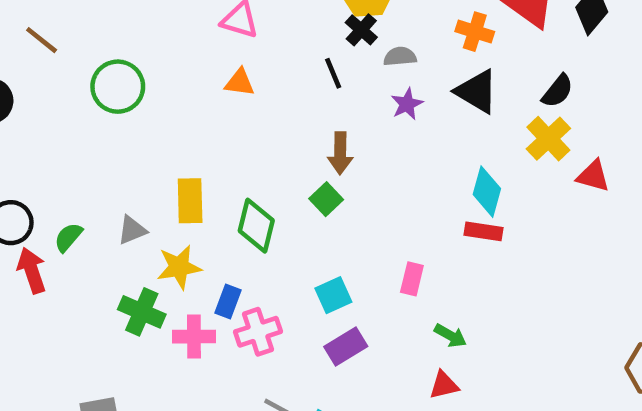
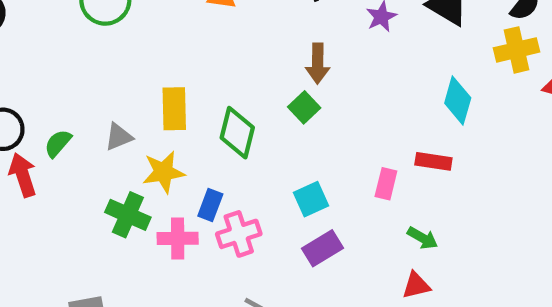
yellow cross: (548, 139) -> (516, 50), turned 30
red rectangle: (484, 231) -> (433, 161), moved

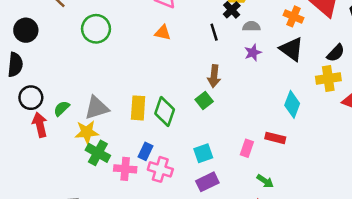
yellow rectangle: (174, 109) -> (138, 108), moved
gray triangle: (119, 137) -> (97, 108), size x1.5
yellow star: (164, 172) -> (87, 132), moved
pink cross: (239, 234) -> (160, 169), turned 30

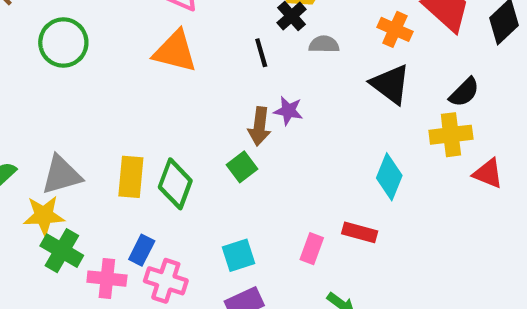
orange triangle: (163, 33) -> (175, 51), size x1.6
purple star: (253, 53) -> (288, 111), moved, turned 30

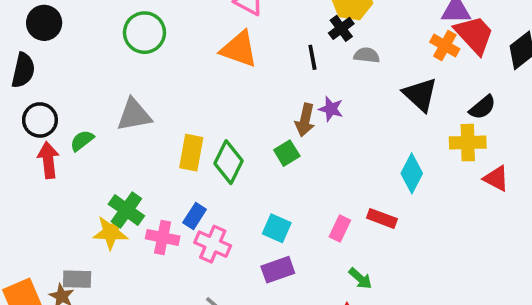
orange cross: (395, 29) -> (445, 46), moved
gray triangle: (61, 175) -> (134, 115), moved
yellow star: (44, 215) -> (111, 232), moved
cyan square: (239, 255) -> (277, 228), turned 36

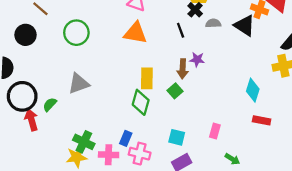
black circle: (44, 23) -> (26, 35), moved
black triangle: (420, 95) -> (245, 25), moved
black circle: (40, 120) -> (22, 96), size x1.4
yellow rectangle: (191, 153) -> (147, 78), moved
red rectangle: (382, 218) -> (262, 120), moved

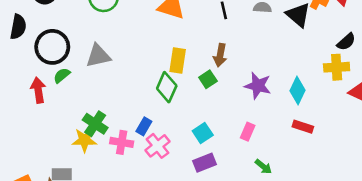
purple star: (197, 60) -> (258, 86), moved, size x1.5
black circle: (22, 96) -> (52, 47), moved
cyan square: (177, 137) -> (203, 133), turned 35
pink cross: (140, 154) -> (157, 146), turned 30

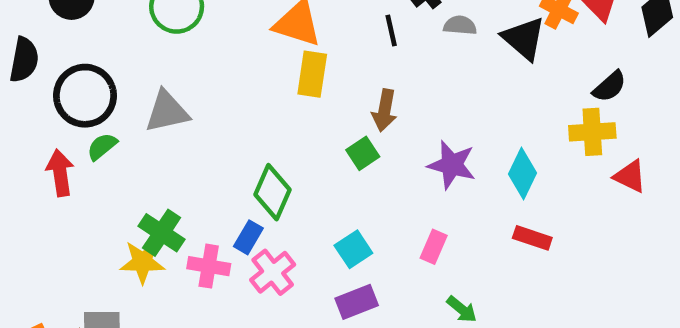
yellow rectangle: (178, 60) -> (312, 74), moved
green diamond: (167, 87) -> (272, 192), moved

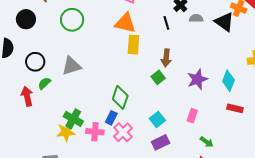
black circle: (85, 96) -> (35, 62), size x0.7
purple star: (452, 165) -> (197, 79), turned -30

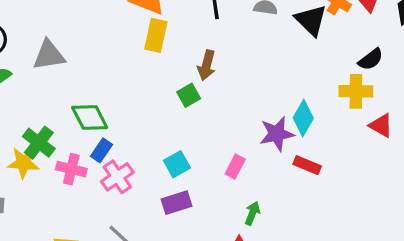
purple star: (197, 79) -> (277, 134), moved
green diamond: (120, 97) -> (90, 117), moved, turned -55
green arrow: (207, 142) -> (252, 213), turned -112

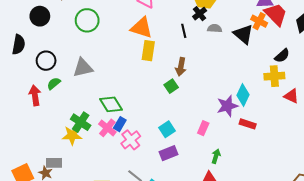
pink cross: (71, 169) -> (107, 128), moved, turned 30

